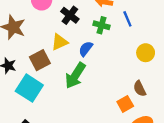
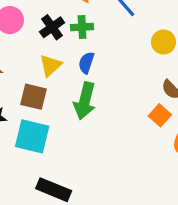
black cross: (70, 15) -> (52, 27), turned 36
green cross: (101, 25) -> (82, 27), moved
brown square: (40, 60) -> (34, 97), turned -30

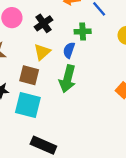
green cross: (82, 27) -> (83, 32), moved

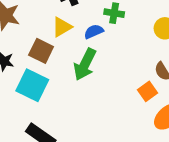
blue semicircle: (69, 50) -> (94, 31), turned 35

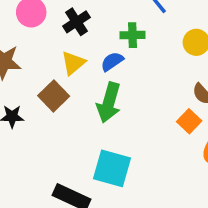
brown square: (41, 51) -> (54, 96), turned 30
cyan square: (32, 85) -> (112, 168), moved

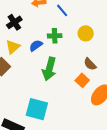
green cross: (132, 35) -> (55, 36), moved
green arrow: (109, 103) -> (49, 69), moved

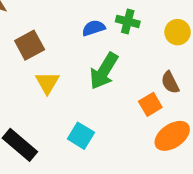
yellow triangle: (13, 47) -> (47, 83), moved, turned -35
cyan square: (37, 109) -> (81, 136), moved, size x0.7

